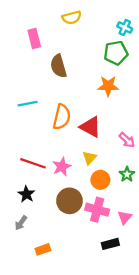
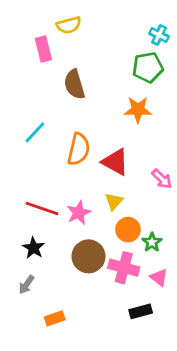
yellow semicircle: (72, 18) -> (69, 25), moved
cyan line: (28, 104) -> (35, 132), turned -36
green star: (127, 174) -> (152, 242), moved
pink triangle: (125, 217) -> (159, 278), turned -32

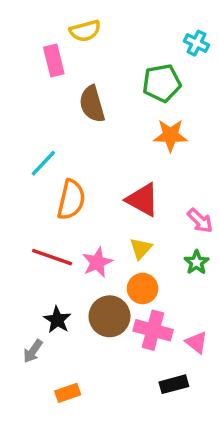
green pentagon: (148, 67) -> (162, 83), moved
orange semicircle: (79, 149) -> (71, 200), moved
orange circle: (128, 230) -> (143, 288), moved
green star: (152, 242) -> (197, 262), moved
black star: (34, 248) -> (57, 320), moved

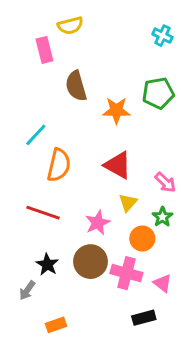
green pentagon: (162, 83) -> (158, 93), moved
orange star: (170, 135) -> (116, 110), moved
yellow triangle: (141, 248) -> (128, 203), moved
pink star: (97, 262) -> (98, 223), moved
orange circle: (143, 288) -> (142, 239), moved

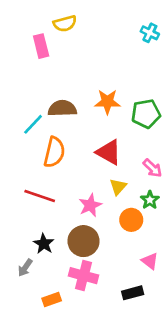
brown semicircle: (76, 86) -> (62, 108), moved, turned 104
green pentagon: (158, 93) -> (146, 114), moved
pink cross: (126, 273) -> (84, 276), moved

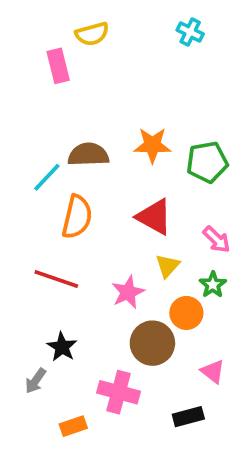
cyan cross: (150, 33) -> (190, 32), moved
brown circle: (84, 241) -> (152, 343), moved

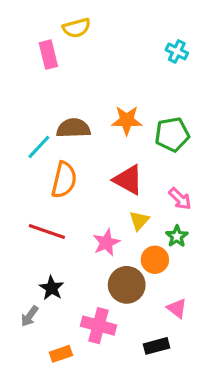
cyan cross: (190, 32) -> (177, 51), moved

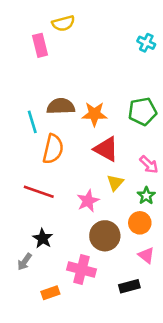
orange star: (127, 120) -> (94, 114), moved
cyan line: (39, 147) -> (32, 122), turned -60
orange circle: (155, 260) -> (140, 223), moved

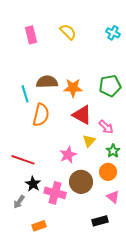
yellow semicircle: (63, 23) -> (68, 32), moved, turned -120
pink arrow: (149, 165) -> (106, 127), moved
red line: (39, 192) -> (23, 160), moved
pink cross: (82, 269) -> (55, 193), moved

